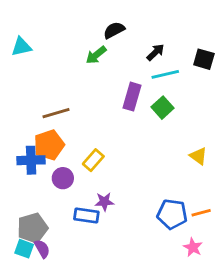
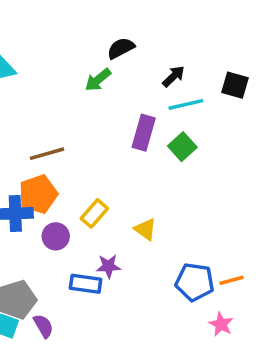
yellow triangle: (198, 156) -> (145, 229), moved
purple semicircle: (42, 249) -> (43, 326), moved

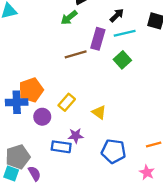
purple rectangle: (144, 133) -> (98, 39), moved
brown line: (47, 154) -> (76, 54), moved
blue pentagon: (195, 282) -> (113, 151), moved

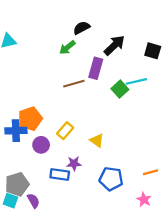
black arrow: (117, 15) -> (114, 45), size x1.5
cyan line: (125, 33) -> (136, 81), moved

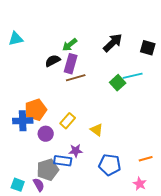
black semicircle: (82, 28) -> (53, 61), moved
purple rectangle: (96, 68) -> (71, 64), moved
gray pentagon: (17, 184) -> (48, 170), moved

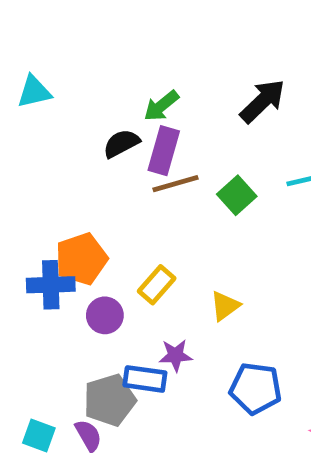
green square: (118, 83) -> (237, 195), moved
yellow triangle: (97, 130) -> (225, 306), turned 48

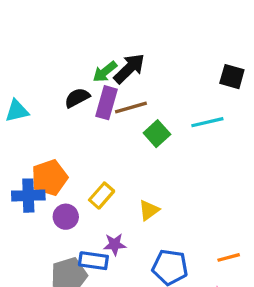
cyan triangle: (34, 92) -> (17, 111), moved
black arrow: (263, 101) -> (129, 68), moved
brown line: (175, 184) -> (131, 108), moved

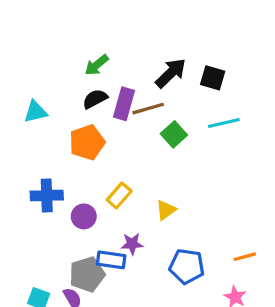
black arrow: (129, 68) -> (171, 73), moved
green arrow: (105, 72) -> (97, 65), moved
black square: (232, 77) -> (213, 78), moved
orange pentagon: (49, 178) -> (87, 142), moved

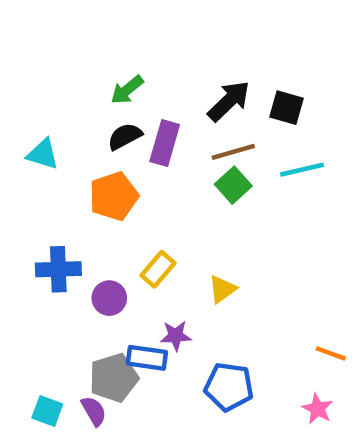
brown line: (148, 109) -> (233, 152), moved
cyan triangle: (35, 112) -> (43, 154), turned 30
orange line: (245, 257) -> (331, 353), turned 35
blue pentagon: (187, 266) -> (229, 387), moved

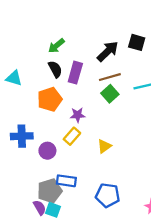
black square: (286, 108) -> (137, 42), moved
black semicircle: (125, 136) -> (55, 69), turned 90
purple star: (176, 336) -> (78, 115), moved
cyan square: (47, 411) -> (53, 210), moved

